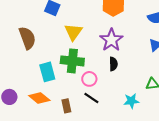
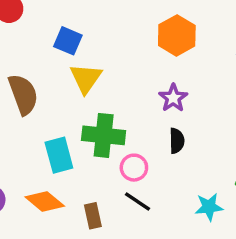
yellow triangle: (73, 32) -> (86, 78), moved
purple star: (111, 40) -> (173, 98), size x0.7

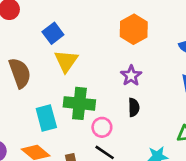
blue square: (68, 41) -> (53, 33), turned 30

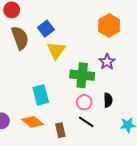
brown semicircle: (20, 73) -> (20, 38), moved
green cross: (79, 103) -> (82, 75), moved
black semicircle: (134, 107) -> (108, 100), moved

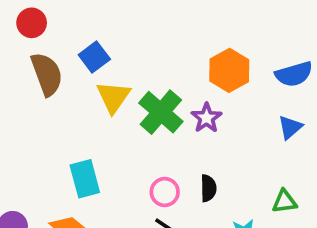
orange hexagon: (109, 25) -> (229, 70), moved
green cross: (82, 75) -> (161, 112), moved, turned 35

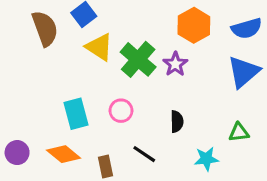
yellow triangle: (113, 97) -> (99, 47), turned -32
blue triangle: (290, 127) -> (244, 72), size x1.6
pink circle: (165, 192) -> (121, 111), moved

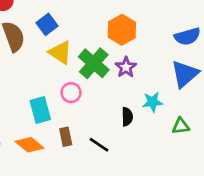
orange hexagon: (194, 25) -> (122, 30), moved
pink circle: (121, 111) -> (71, 93), moved
cyan star: (206, 159) -> (153, 102), moved
brown rectangle: (105, 166) -> (66, 137), moved

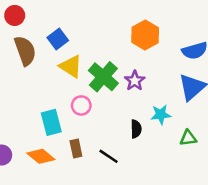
orange hexagon: (122, 30) -> (145, 35), moved

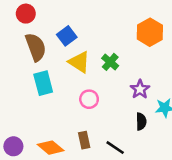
green cross: (103, 77) -> (110, 62), moved, size x0.6
purple star: (135, 81) -> (140, 89), moved
cyan rectangle: (51, 122) -> (43, 83), moved

